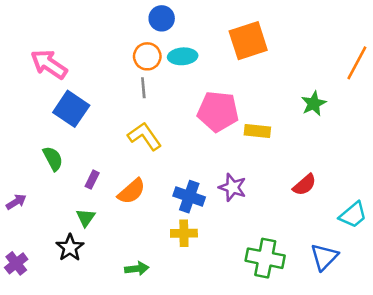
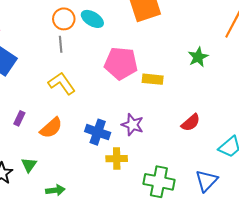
cyan ellipse: (183, 56) -> (92, 19), turned 35
green triangle: (86, 218) -> (29, 165), moved
yellow cross: (184, 233) -> (117, 159), moved

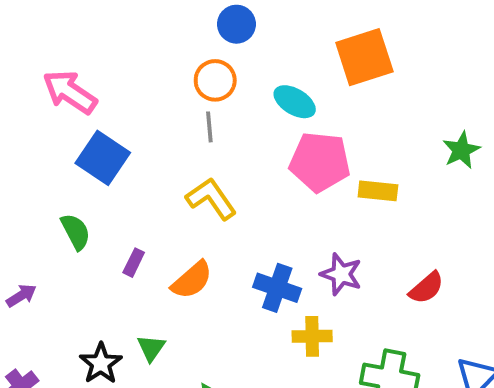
cyan ellipse: (92, 19) -> (295, 102), moved
red semicircle: (191, 123) -> (426, 288), moved

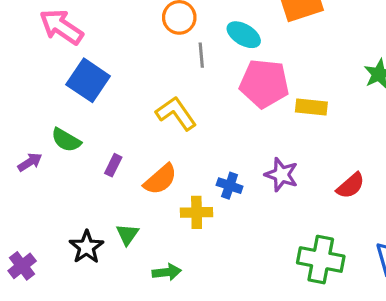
gray line: (209, 127) -> (201, 55), moved
green semicircle: (76, 232) -> (66, 140), turned 148
blue cross: (277, 288) -> (230, 186), size x0.7
purple arrow: (21, 296) -> (30, 162), moved
yellow cross: (312, 336) -> (197, 212), moved

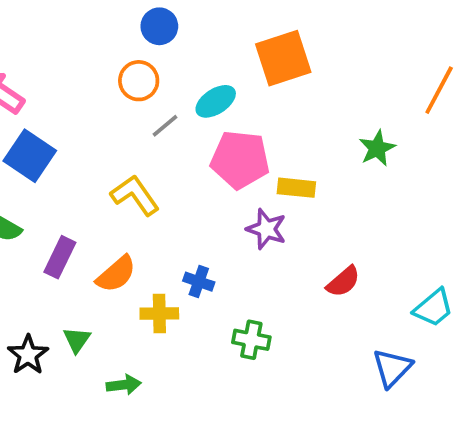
cyan ellipse: (244, 35) -> (216, 101), turned -64
gray line: (201, 55) -> (165, 126), turned 55
purple rectangle: (113, 165) -> (60, 257), size x1.5
purple star: (281, 175) -> (266, 229), moved
green cross: (321, 260) -> (251, 340), moved, size x0.7

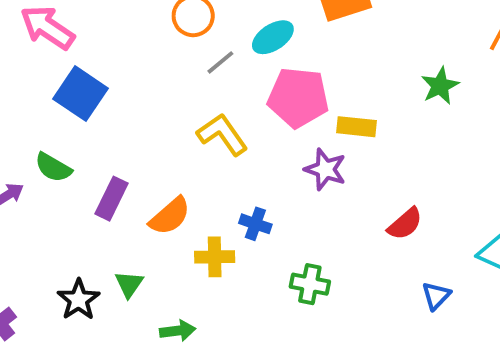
yellow L-shape: (135, 195) -> (222, 134), moved
blue triangle: (392, 368) -> (436, 296), moved, size x0.7

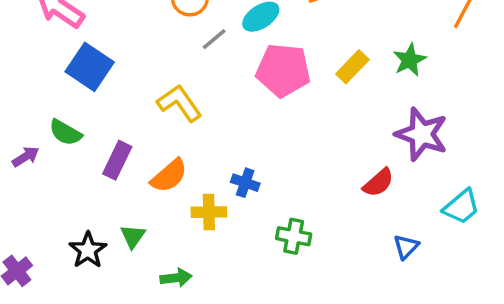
yellow rectangle: (356, 127) -> (352, 67), moved, turned -52
yellow L-shape: (222, 134) -> (179, 103), moved
purple star: (325, 169) -> (422, 134), moved, size x1.4

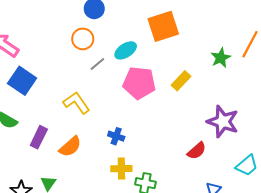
green star: (409, 60) -> (221, 58), moved
blue cross: (245, 183) -> (116, 136), moved
yellow cross: (209, 212) -> (121, 169), moved

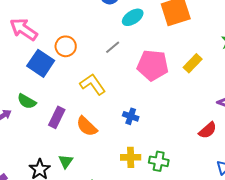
orange circle: (83, 39) -> (66, 46), moved
cyan ellipse: (126, 50) -> (133, 17), moved
orange semicircle: (70, 147) -> (87, 126), turned 85
yellow cross: (121, 169) -> (131, 157), moved

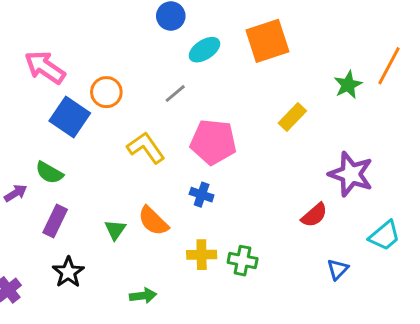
pink pentagon: (153, 65) -> (213, 142), moved
purple rectangle: (57, 117) -> (55, 221), moved
orange semicircle: (87, 126) -> (153, 221), moved
green triangle: (66, 161) -> (115, 230), moved

